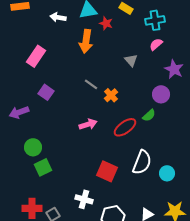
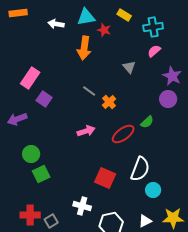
pink rectangle: (36, 56) -> (30, 78), moved
purple circle: (161, 94) -> (168, 99), moved
cyan circle: (167, 173) -> (153, 190), moved

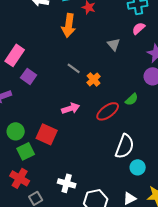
red square: (105, 178) -> (47, 134), moved
red cross: (30, 215) -> (20, 178), moved, turned 30

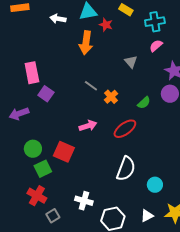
pink rectangle: (15, 55) -> (32, 73), turned -45
green semicircle: (132, 99) -> (144, 103), moved
white semicircle: (125, 146) -> (126, 169), moved

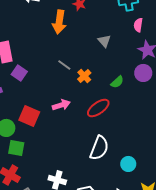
pink semicircle: (156, 46) -> (138, 25), moved, turned -40
red square: (64, 152) -> (29, 116), moved
green square: (43, 169) -> (16, 148), turned 36

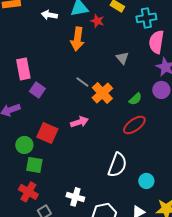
pink semicircle: (138, 25) -> (156, 42), size x1.6
orange cross: (84, 76) -> (102, 93), size x1.5
red ellipse: (98, 108) -> (134, 125), moved

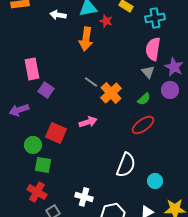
pink semicircle: (156, 42) -> (153, 49), moved
gray triangle: (122, 58) -> (148, 72), moved

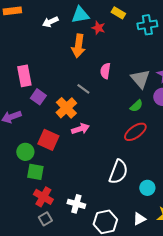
white arrow: (58, 15) -> (50, 22), turned -35
pink semicircle: (153, 49) -> (105, 71), moved, size x0.7
gray triangle: (148, 72) -> (140, 79), size x1.5
orange cross: (111, 93) -> (66, 108), moved
red cross: (37, 192) -> (43, 197), moved

